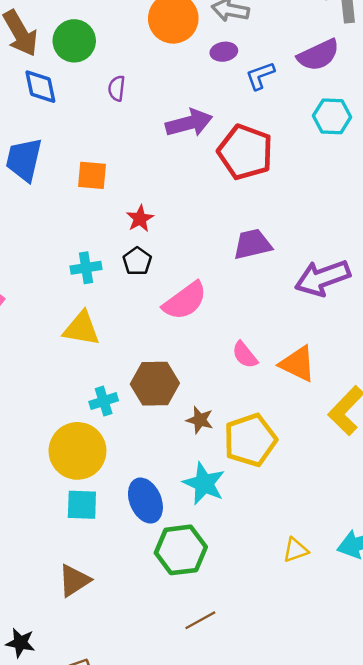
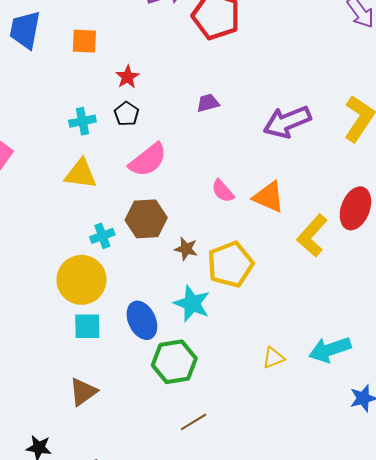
purple trapezoid: (253, 244) -> (208, 103), moved, size x0.7
pink semicircle: (185, 301) -> (148, 160), moved

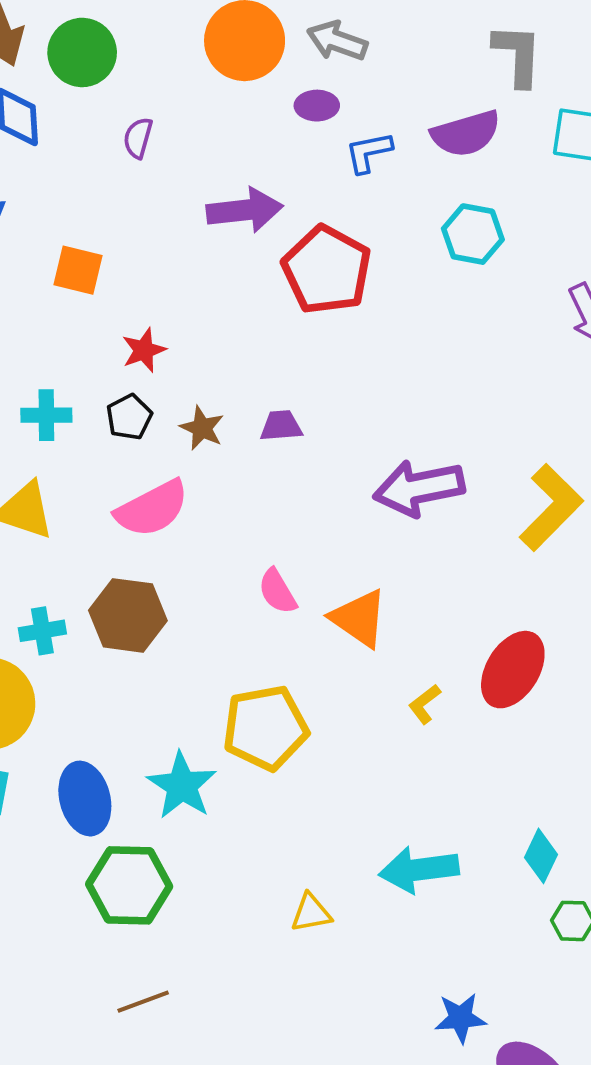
yellow L-shape: (312, 236) -> (425, 704), size x0.5
brown star: (186, 249) -> (202, 428), moved
cyan arrow: (330, 350) -> (419, 870), moved

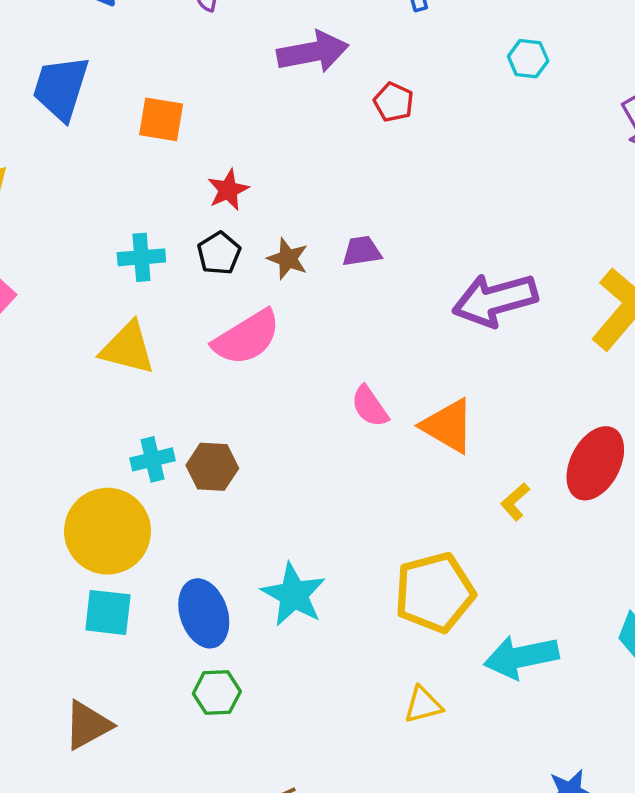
cyan hexagon: (473, 234) -> (528, 59), size x0.7
red pentagon: (327, 270) -> (394, 102), size x0.5
brown hexagon: (128, 615) -> (212, 467), moved, size x0.7
yellow pentagon: (265, 728) -> (434, 592), moved
green hexagon: (129, 885) -> (217, 693), moved, size x0.6

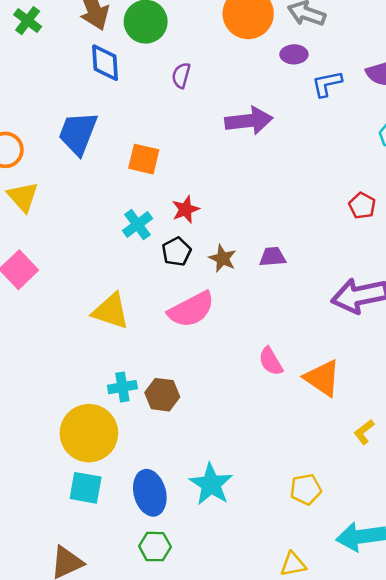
red pentagon: (394, 102) -> (362, 206), moved
cyan cross: (141, 257) -> (137, 225), moved, turned -36
yellow pentagon: (434, 592) -> (306, 489), size x0.6

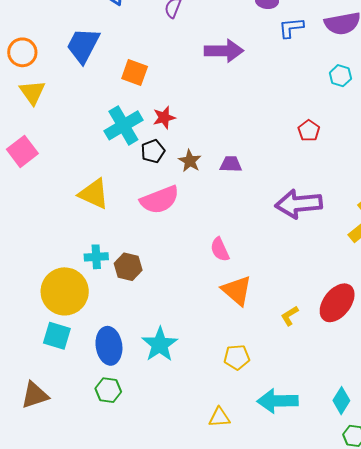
cyan cross: (137, 225) -> (123, 125), size x1.5
orange triangle: (322, 378) -> (237, 290), moved

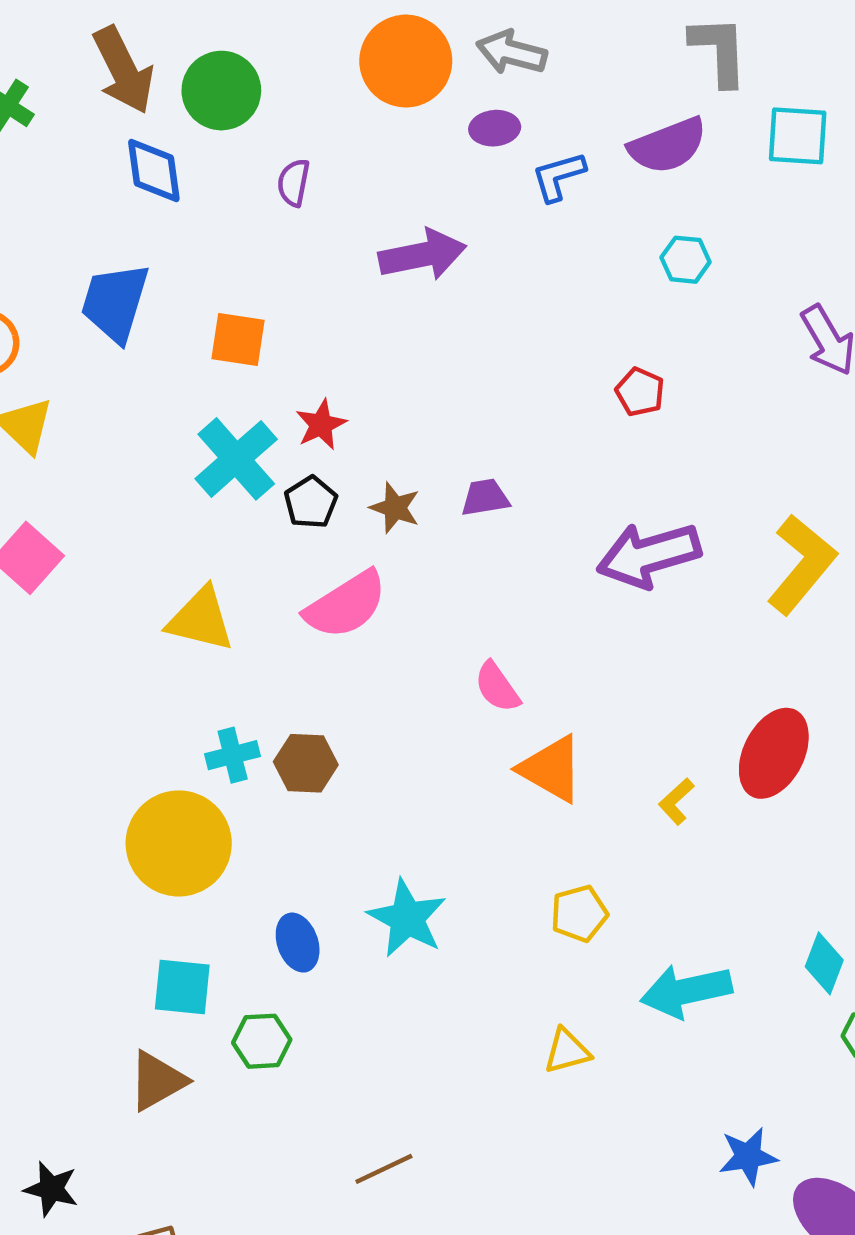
cyan square: (57, 336) -> (182, 987), moved
blue ellipse: (109, 346) -> (298, 943), size x0.7
green hexagon: (108, 390) -> (262, 1041), moved

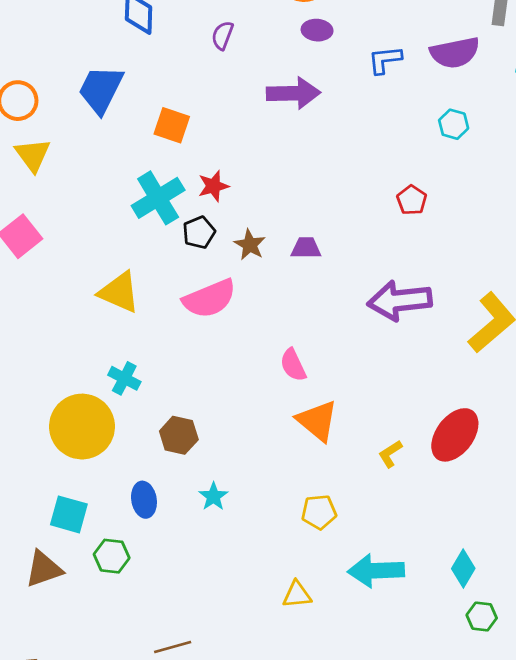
purple ellipse: (495, 128) -> (317, 30), moved
cyan cross: (233, 755) -> (124, 378), turned 32
brown hexagon: (306, 763) -> (179, 435), moved
cyan star: (407, 918) -> (213, 497), size x0.6

